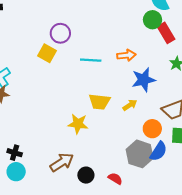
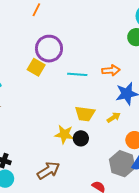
purple circle: (60, 33) -> (49, 49), size x1.4
black circle: (86, 175) -> (81, 138), moved

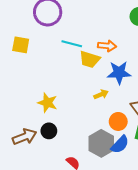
yellow square: (36, 67) -> (21, 45), moved, turned -30
yellow trapezoid: (85, 114) -> (90, 59), moved
black circle: (81, 138) -> (49, 131), moved

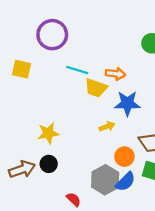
yellow star: (47, 103) -> (48, 133), turned -30

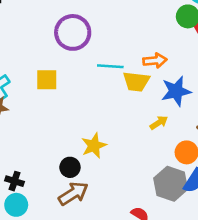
black circle: (49, 164) -> (70, 167), moved

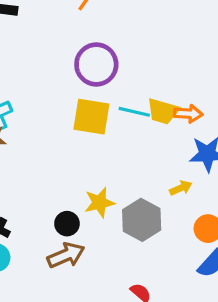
yellow square: (47, 80) -> (91, 117), moved, size x1.4
yellow trapezoid: (136, 82) -> (163, 111), moved
gray hexagon: (171, 184) -> (142, 220), moved

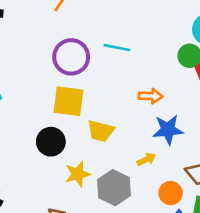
yellow trapezoid: (163, 111) -> (101, 131), moved
cyan line: (134, 112) -> (117, 48), moved
black circle: (67, 224) -> (51, 142), moved, size x1.4

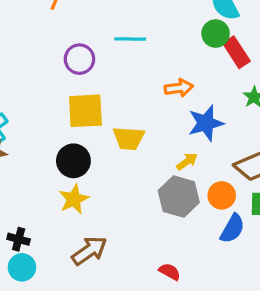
purple circle: (71, 57) -> (79, 59), size x0.7
yellow star: (78, 174) -> (74, 199), moved
gray hexagon: (114, 188) -> (179, 197), moved

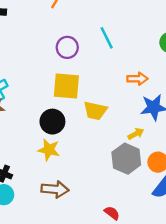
cyan line: (130, 39) -> (107, 38), turned 55
yellow star: (74, 199) -> (49, 150), turned 30
brown arrow: (89, 251) -> (55, 189), turned 32

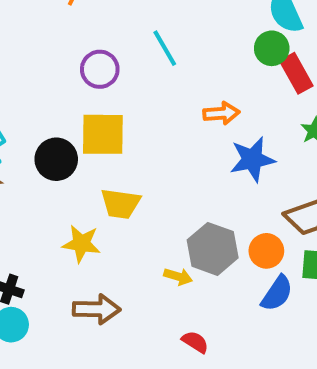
yellow trapezoid: (95, 111) -> (121, 204), moved
black circle: (52, 122) -> (56, 159), moved
yellow arrow: (136, 134) -> (178, 276), moved, turned 49

